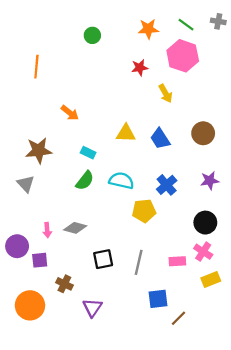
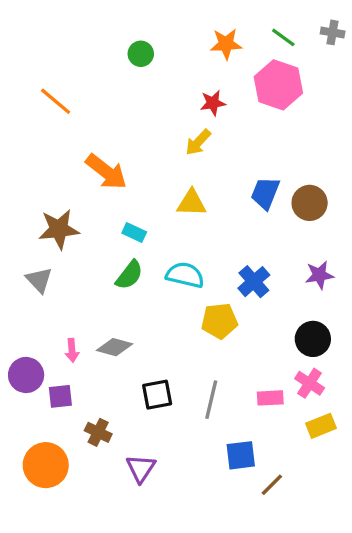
orange line: (36, 67) -> (56, 101), turned -55
yellow arrow: (166, 93) -> (198, 142), moved, turned 72
orange arrow: (70, 113) -> (106, 172), size x1.5
blue trapezoid: (160, 139) -> (265, 193), moved, turned 55

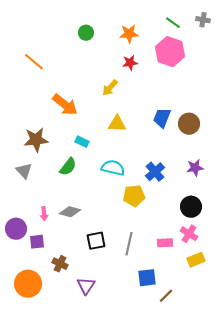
orange star: (226, 44) -> (129, 34), moved
yellow arrow: (198, 142) -> (110, 88), moved
green semicircle: (129, 275) -> (68, 167), moved

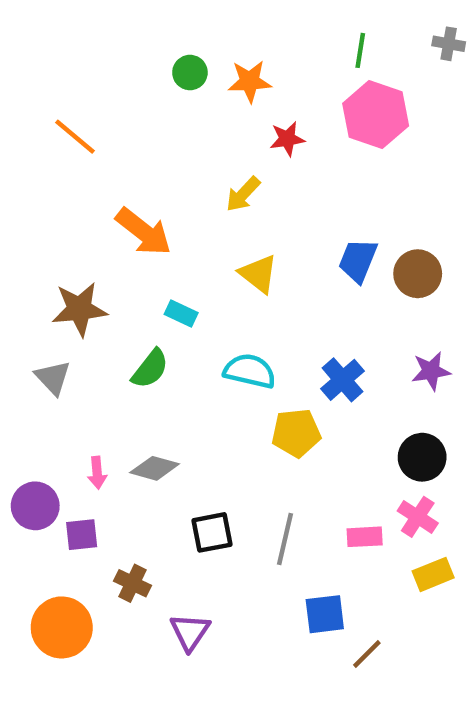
green line: (173, 23) -> (360, 50), moved, turned 63
orange star: (129, 34) -> (250, 81), moved
yellow triangle: (117, 124) -> (259, 274), turned 36

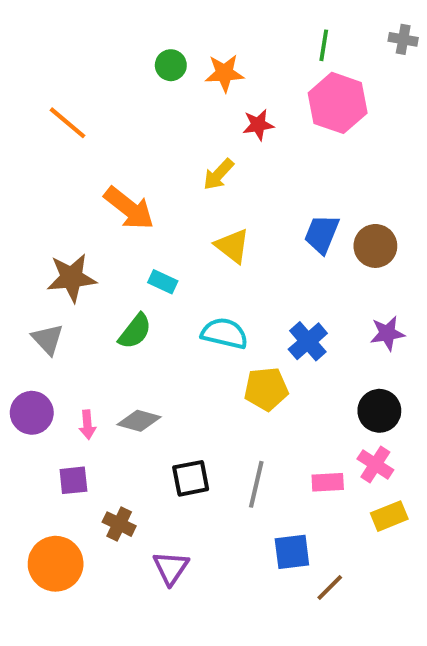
purple circle: (35, 506) -> (32, 413), moved

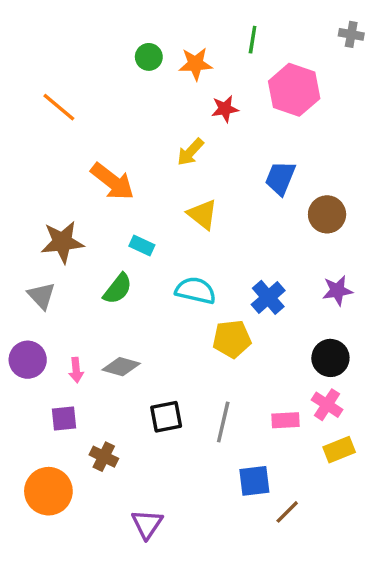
green line: (324, 45) -> (253, 40), moved
blue trapezoid: (322, 234) -> (280, 178), moved
purple triangle: (171, 568) -> (147, 524), moved

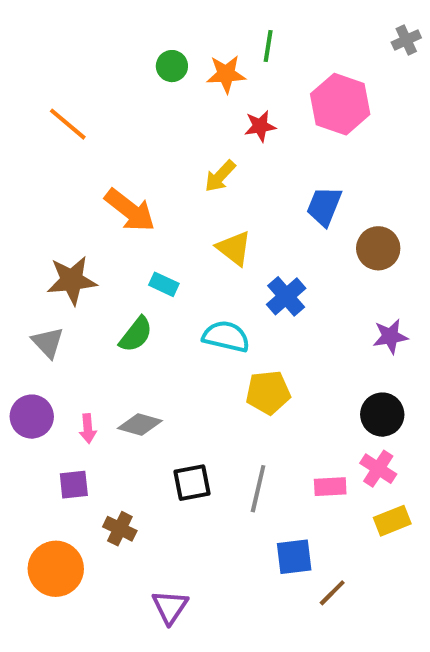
gray cross: (351, 34) -> (406, 40), turned -35
green line: (253, 40) -> (268, 46), moved
blue cross: (268, 297) -> (286, 296), moved

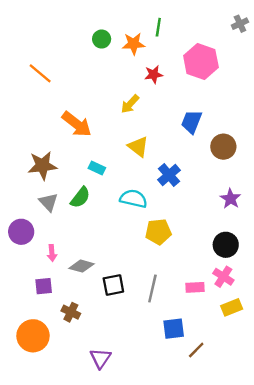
purple star: (390, 336) -> (230, 199), turned -30
gray triangle: (48, 342) -> (48, 202), moved
purple circle: (32, 417) -> (21, 232), moved
gray diamond: (140, 425) -> (81, 266), moved

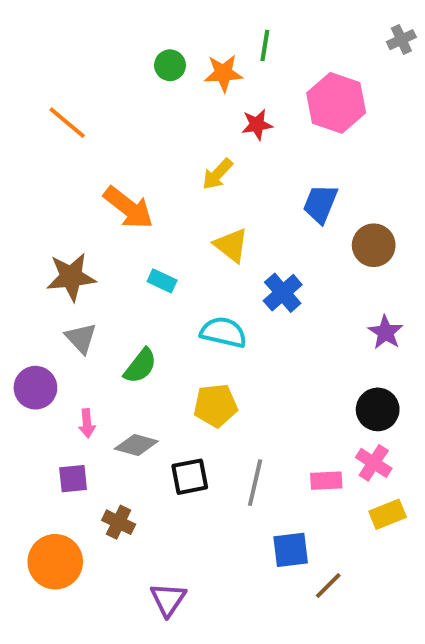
green semicircle: (80, 197) -> (140, 366), moved
yellow pentagon: (158, 232) -> (215, 405), moved

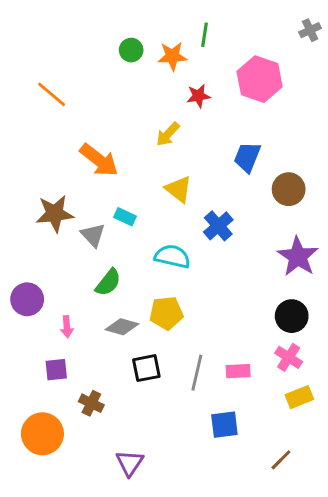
purple star: (386, 332) -> (298, 256), size x1.5
gray triangle: (81, 338) -> (93, 235), moved
gray diamond: (136, 445) -> (122, 327), moved
pink rectangle: (326, 481) -> (238, 371), moved
brown line: (328, 585) -> (281, 460), moved

